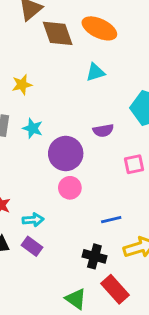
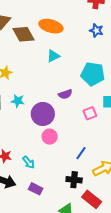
cyan arrow: (33, 220) -> (29, 162), turned 64
blue line: (111, 220) -> (81, 153), turned -32
purple rectangle: (32, 246) -> (36, 189), moved

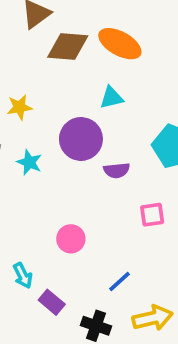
brown diamond: (23, 34) -> (68, 47), turned -70
purple circle: (43, 114) -> (81, 139), moved
purple rectangle: (36, 189) -> (52, 302), moved

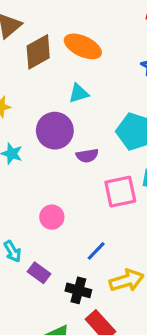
brown diamond: (68, 47) -> (38, 52), turned -30
pink square: (152, 215) -> (120, 192), size x1.5

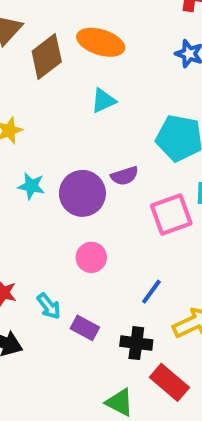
purple circle: (55, 131) -> (82, 193), moved

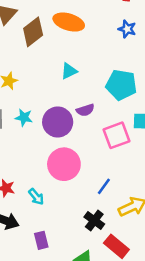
cyan triangle: (103, 101) -> (69, 71), moved
pink circle: (91, 257) -> (64, 164), size x1.6
purple rectangle: (85, 328) -> (41, 240), moved, turned 48
black cross: (136, 343) -> (94, 220), turned 30

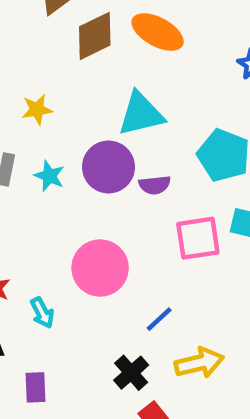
cyan triangle: (69, 71) -> (141, 114), size x1.6
purple circle: (58, 122) -> (108, 167), moved

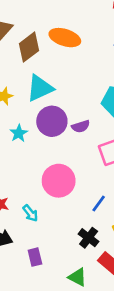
cyan triangle: (141, 114) -> (40, 88), moved
cyan star: (49, 176) -> (19, 133), turned 30

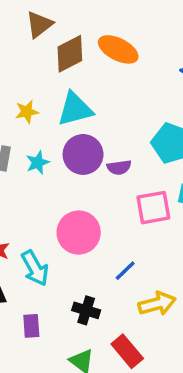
cyan arrow: (30, 213) -> (35, 268), size x1.5
black cross: (89, 238) -> (86, 310), moved, turned -30

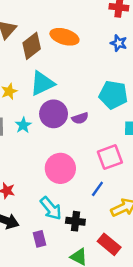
pink square: (153, 208) -> (110, 157), moved
cyan arrow: (35, 268) -> (51, 208), moved

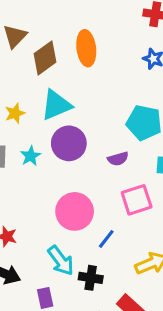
orange ellipse: (64, 37) -> (86, 48), turned 64
purple semicircle: (80, 118) -> (118, 159), moved
blue line: (97, 189) -> (106, 239), moved

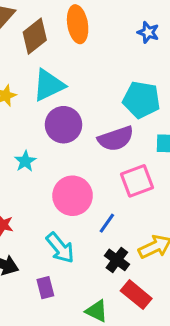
cyan star: (31, 156) -> (25, 161), moved
purple semicircle: (118, 159) -> (116, 139), size x1.6
black cross: (91, 278) -> (117, 260), moved, turned 30

